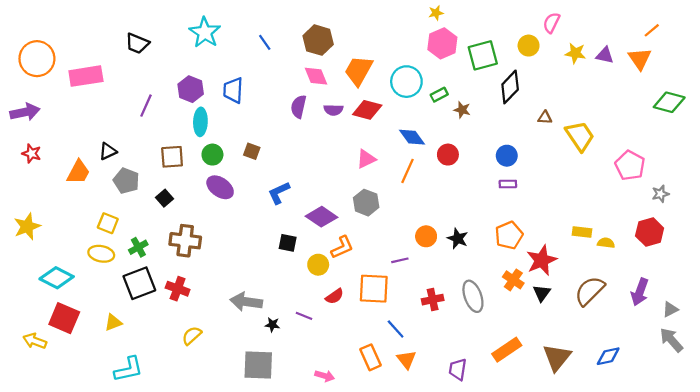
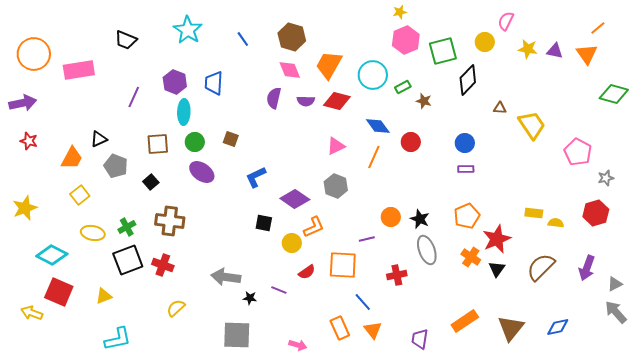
yellow square: (108, 223) -> (80, 195), moved, turned 30
gray ellipse: (473, 296) -> (427, 250), moved

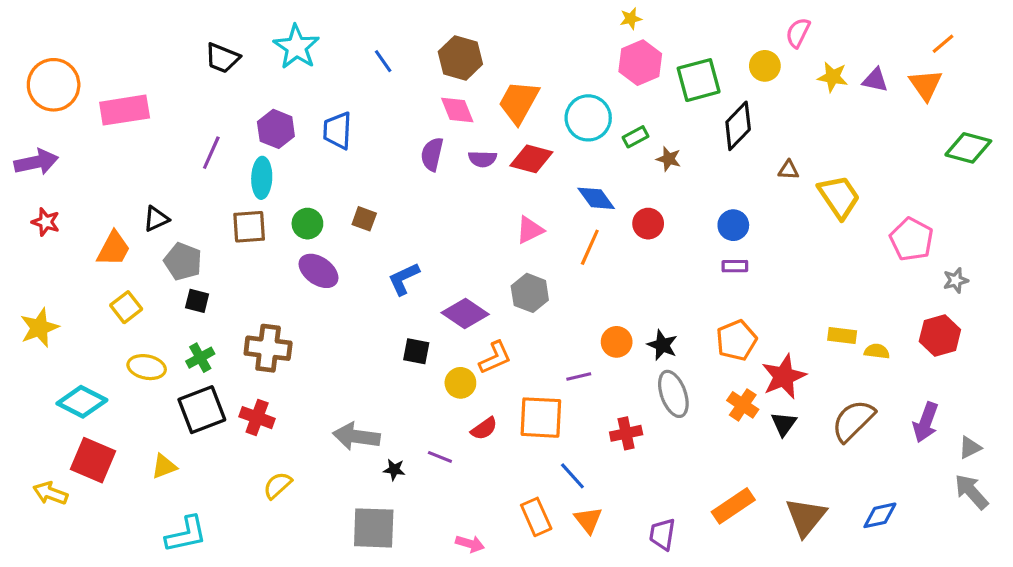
black trapezoid: (126, 40) -> (222, 58), moved
cyan ellipse: (184, 112) -> (262, 178), moved
black square: (151, 182) -> (197, 301), moved, turned -35

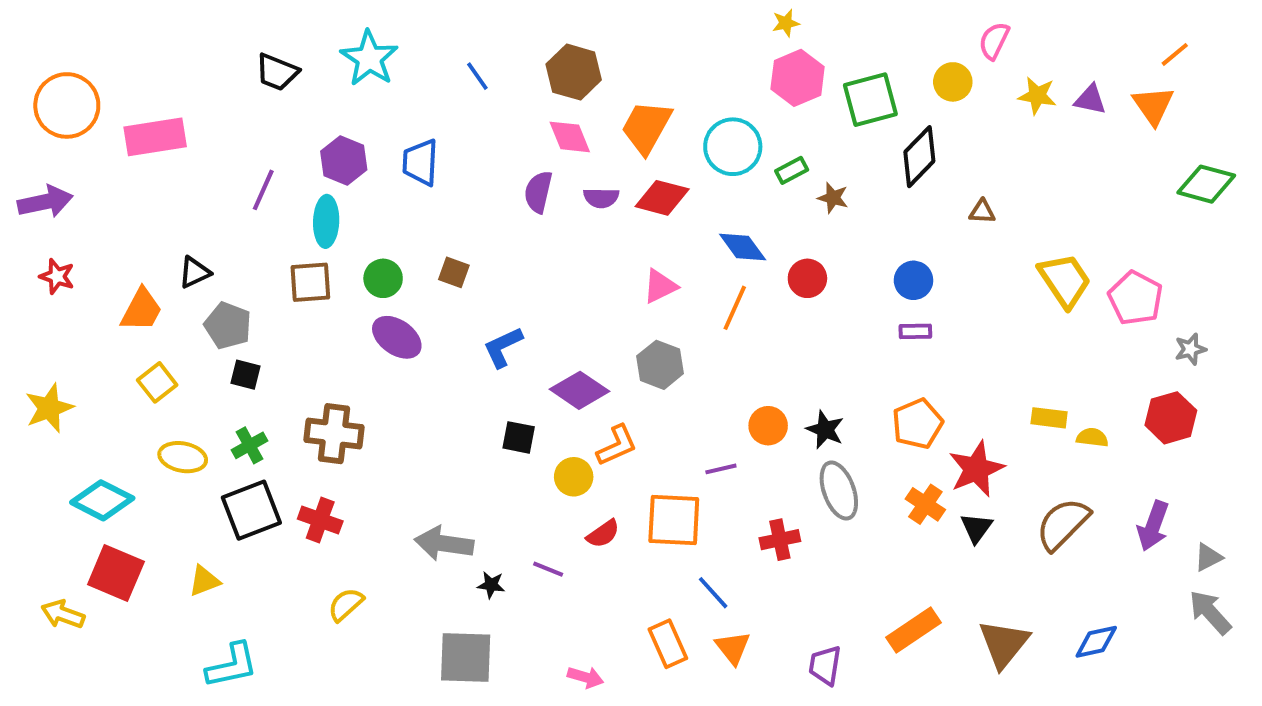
yellow trapezoid: (839, 197) -> (1065, 280), moved

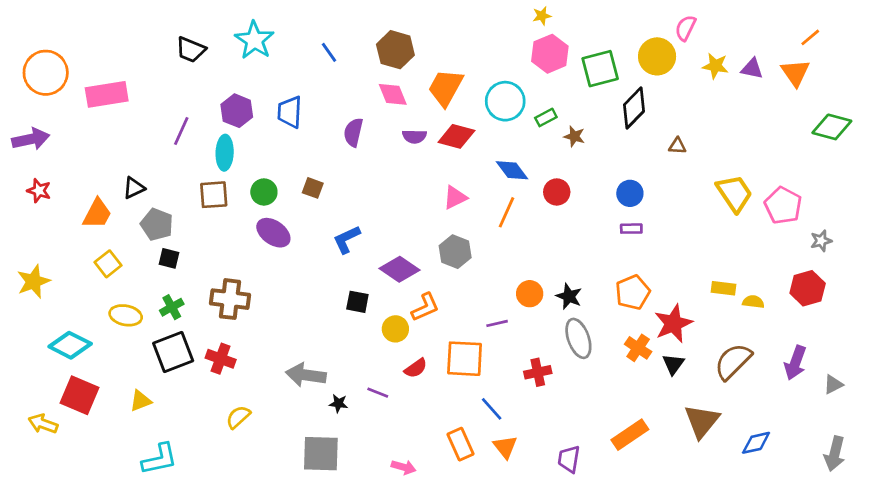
yellow circle: (953, 82) -> (657, 56), size x1.4
purple semicircle: (538, 192) -> (353, 132), moved
gray arrow: (1210, 612) -> (835, 454), moved, turned -124
brown triangle: (1004, 644) -> (702, 421), moved

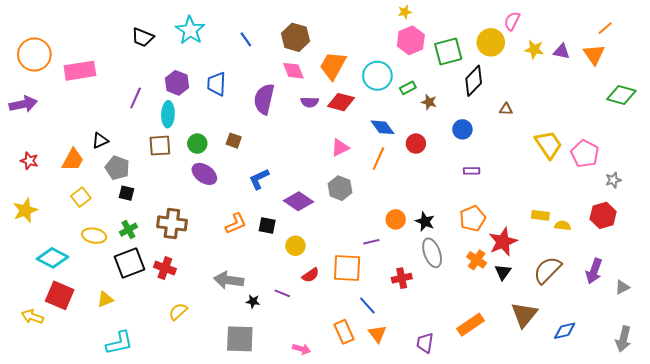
purple semicircle: (353, 132) -> (264, 99), size x1.4
red star: (39, 191) -> (29, 161), moved
blue circle: (630, 193) -> (462, 129), moved
orange L-shape: (425, 307) -> (236, 223), moved

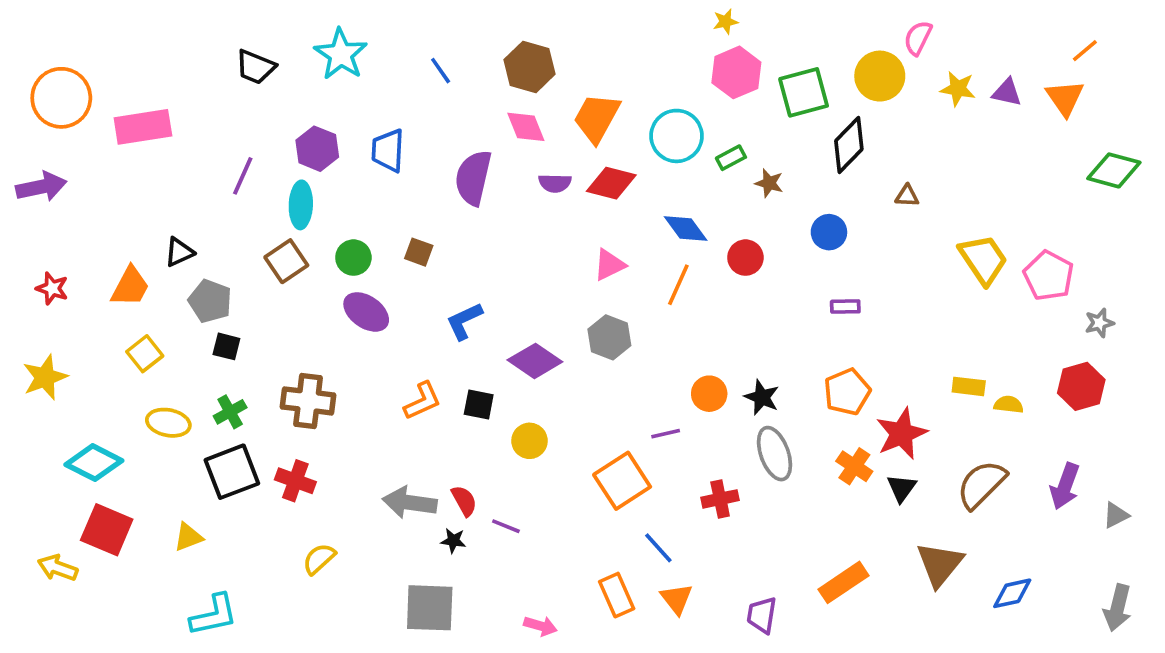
brown square: (160, 146) -> (286, 261), turned -30
orange square: (347, 268) -> (622, 481), turned -36
red semicircle: (311, 275) -> (464, 501), moved, turned -84

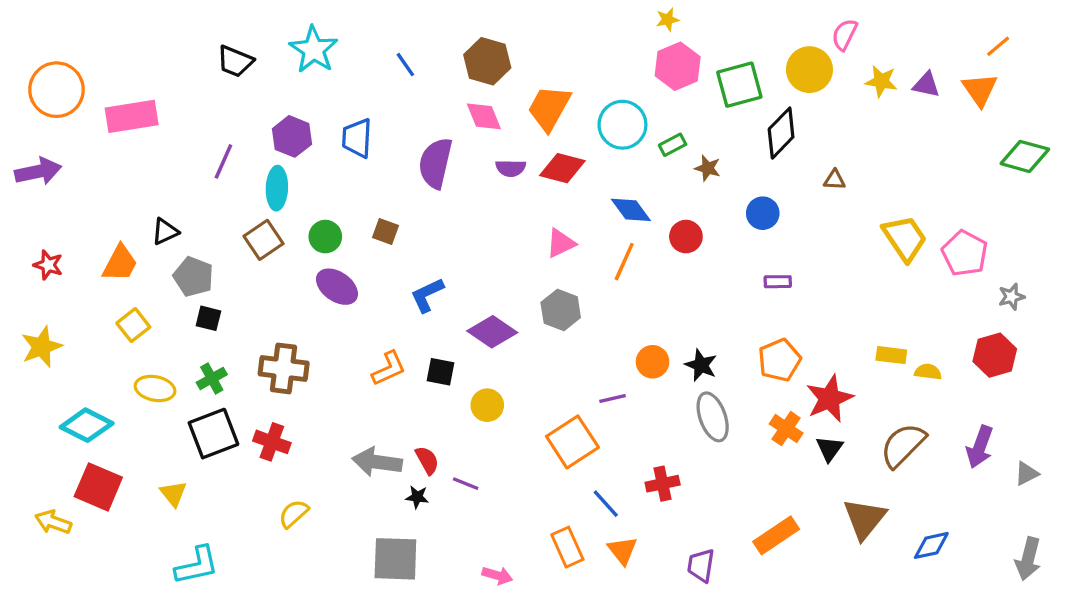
red cross: (720, 499) -> (663, 484), moved
yellow triangle: (188, 537) -> (173, 494), turned -48

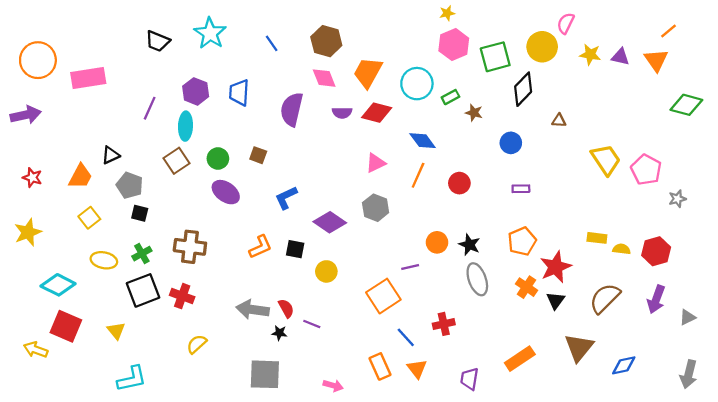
red circle: (686, 237) -> (459, 183), moved
red hexagon: (995, 355) -> (656, 251), moved

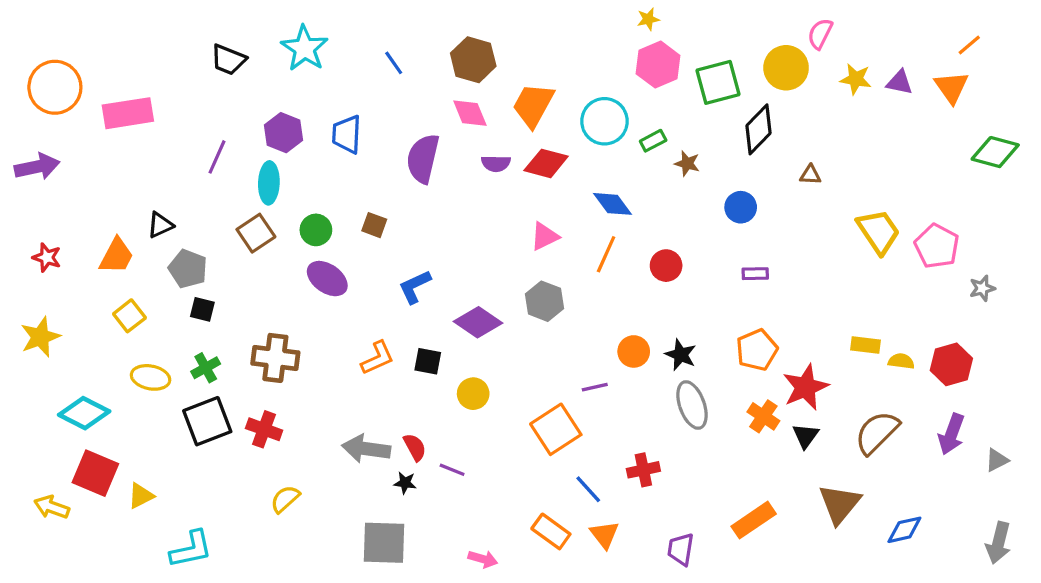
yellow triangle: (116, 331) -> (141, 496), moved, turned 42
orange rectangle: (380, 366) -> (551, 531), turned -30

